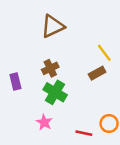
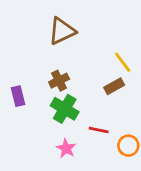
pink star: (44, 122) -> (66, 148), moved
red line: (84, 133) -> (99, 130), moved

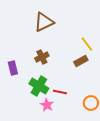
green cross: (65, 109) -> (39, 86), moved
red line: (99, 130) -> (60, 92), moved

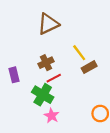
yellow line: (87, 44) -> (79, 53), moved
red line: (60, 92) -> (54, 78), moved, turned -40

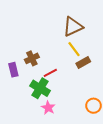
brown triangle: (48, 24) -> (73, 27), moved
brown cross: (46, 63) -> (32, 58), moved

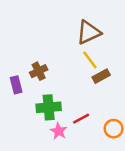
red line: (50, 73) -> (81, 119), moved
green cross: (40, 88) -> (49, 107), turned -36

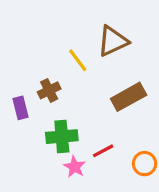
yellow line: (90, 60) -> (78, 60), moved
brown rectangle: (101, 76) -> (129, 97), size x1.5

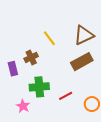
brown triangle: (113, 41) -> (84, 35), moved
pink star: (75, 167) -> (23, 106), moved

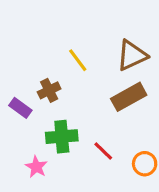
purple rectangle: (13, 69) -> (20, 108), turned -40
red line: (66, 96) -> (103, 151), turned 72

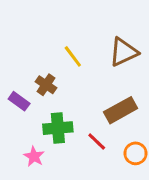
brown cross: (49, 90) -> (46, 85), turned -30
brown rectangle: (129, 97) -> (121, 110), moved

